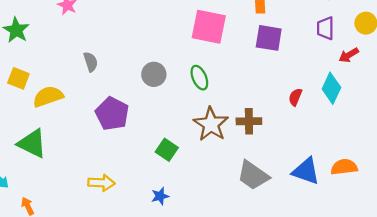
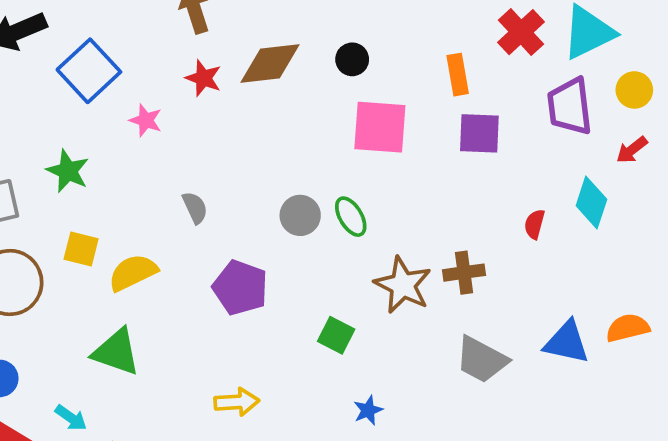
purple trapezoid: (325, 28) -> (570, 106), size x1.5
red arrow: (349, 55) -> (632, 150), moved
green ellipse: (199, 78) -> (351, 217), moved
blue star: (160, 196) -> (368, 410), moved

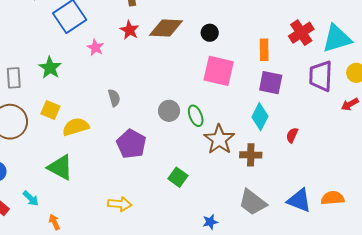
cyan diamond: (591, 203) -> (260, 117), moved
brown star: (403, 285) -> (219, 139), moved
blue star: (368, 410) -> (210, 222), moved

